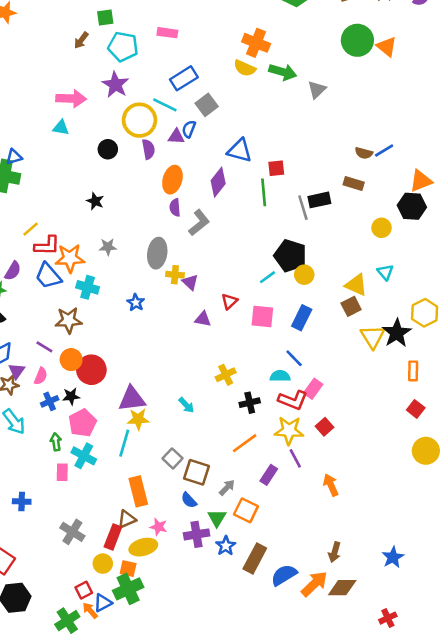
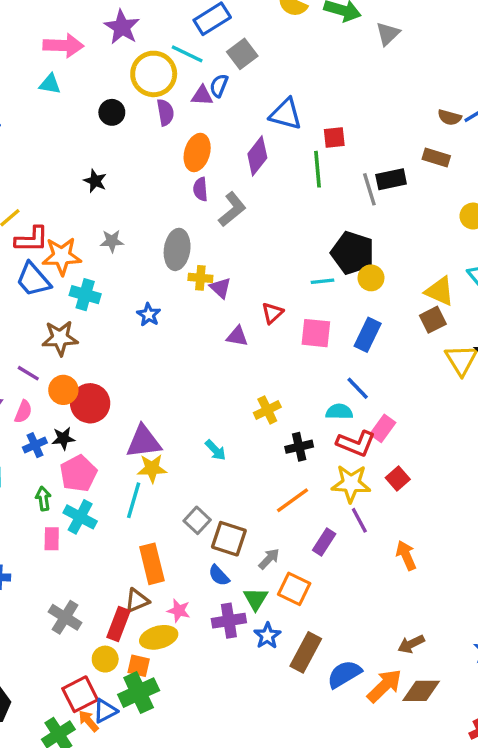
cyan line: (267, 277) -> (323, 281), turned 30
brown arrow: (335, 552) -> (411, 644), turned 48
red square: (84, 590) -> (80, 694), size x1.5

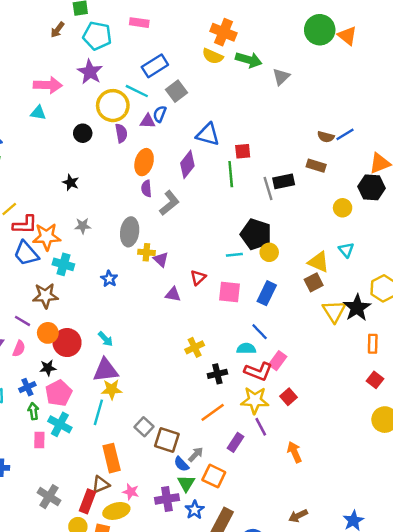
blue cross: (35, 445) -> (27, 387), moved
cyan arrow: (216, 450) -> (106, 339), moved
blue semicircle: (219, 575) -> (181, 464), moved

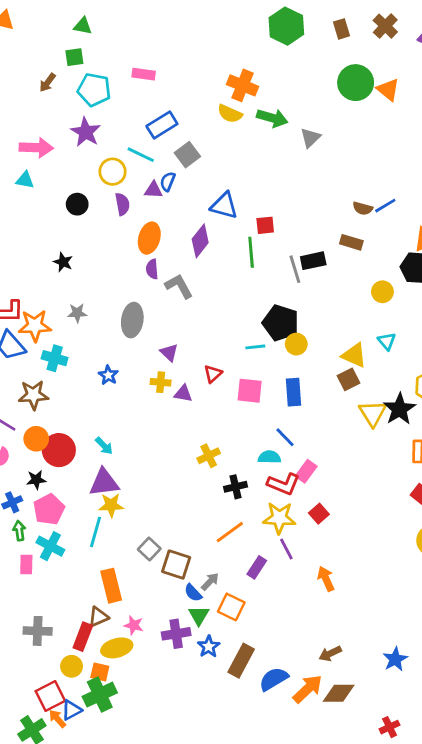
yellow circle: (113, 106) -> (113, 172), size x0.7
gray L-shape: (169, 203) -> (179, 286), turned -80
yellow cross: (146, 252) -> (161, 382), moved
blue rectangle: (267, 293) -> (293, 392), turned -30
gray cross: (49, 497) -> (38, 631), turned -30

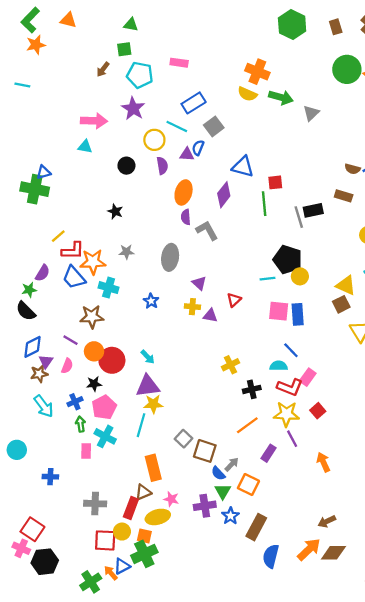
pink square: (250, 391) -> (279, 311), moved
blue semicircle: (274, 679) -> (271, 556), moved, turned -45
red square: (50, 696) -> (105, 540), moved, turned 30

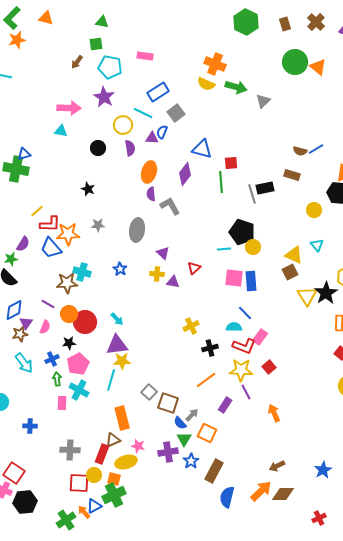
cyan cross: (109, 288) -> (82, 272), moved

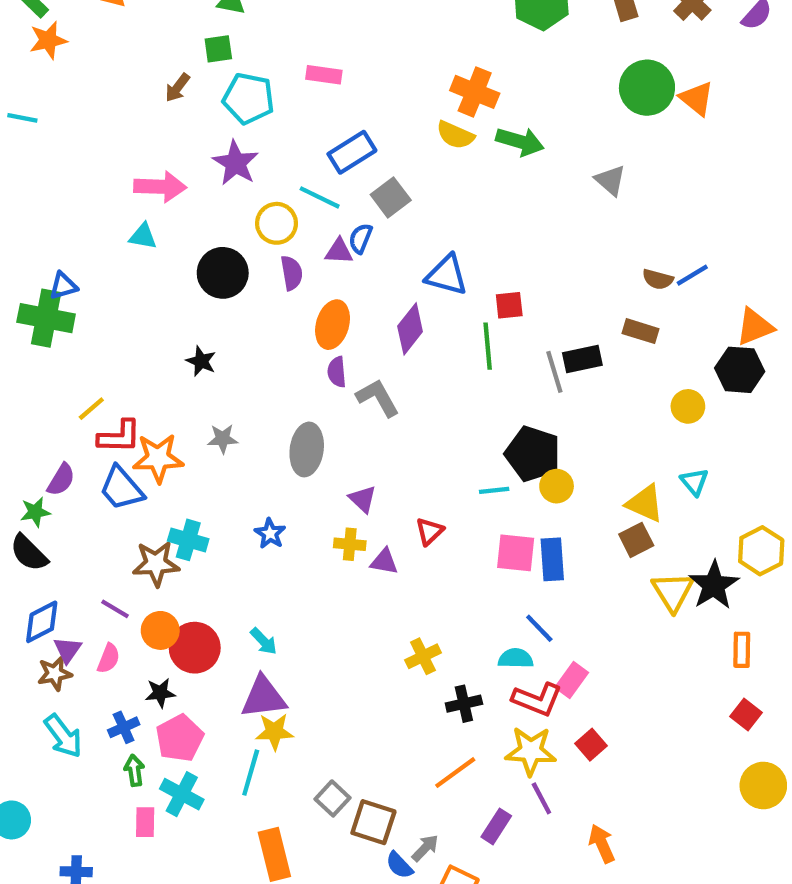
gray triangle: (263, 101) -> (610, 180), moved, turned -35
black circle: (98, 148) -> (223, 273), size x1.5

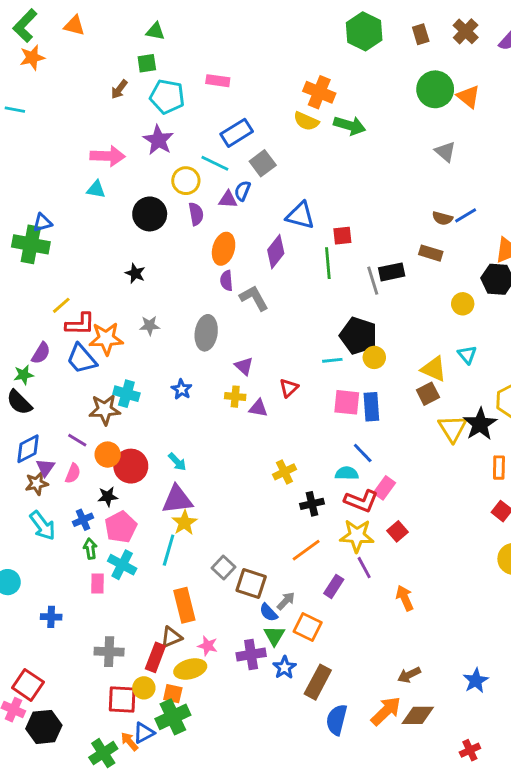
gray triangle: (610, 180) -> (445, 152), moved
yellow star: (274, 732) -> (184, 523), turned -30

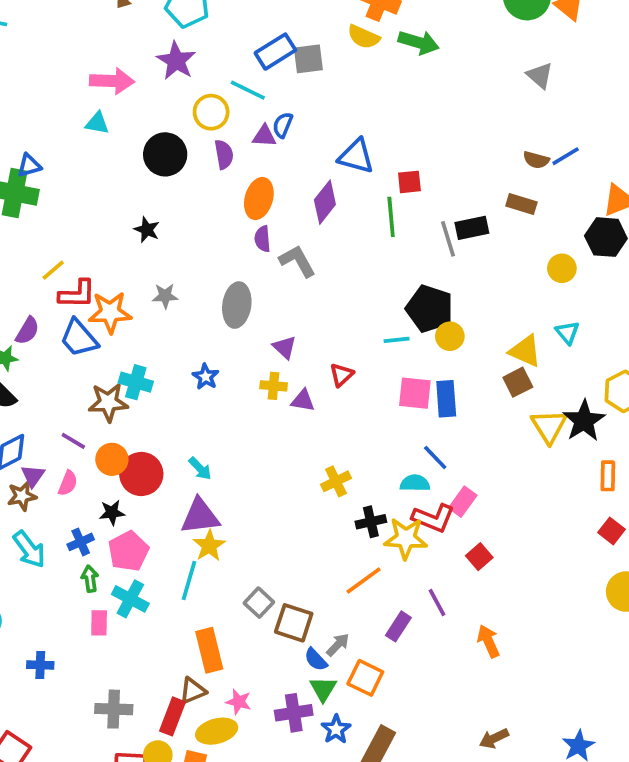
gray square: (263, 163) -> (308, 59), moved, turned 30
yellow star: (357, 536) -> (406, 538), moved

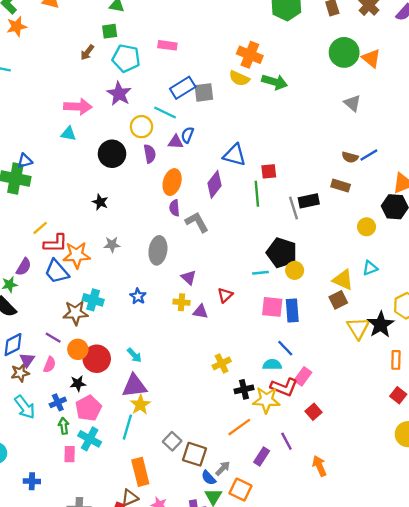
cyan triangle: (567, 333) -> (370, 268), turned 49

